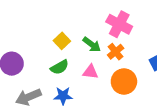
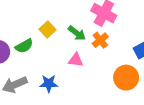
green semicircle: (59, 67) -> (24, 46), moved
orange circle: (124, 82) -> (126, 78), moved

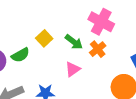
pink triangle: (76, 60) -> (73, 69), turned -42

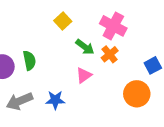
yellow square: (44, 38) -> (63, 21), moved
green semicircle: (20, 55) -> (29, 60), turned -72

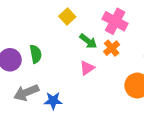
blue star: (55, 100) -> (53, 101), moved

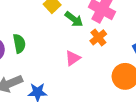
green arrow: (88, 41) -> (74, 19), moved

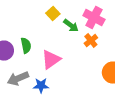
pink triangle: (73, 58) -> (51, 60), moved, size x1.5

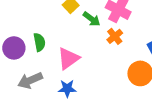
blue star: (41, 86) -> (67, 89), moved

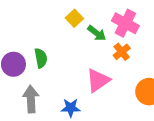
pink triangle: (68, 58) -> (98, 80), moved
gray arrow: (30, 80) -> (31, 99), turned 110

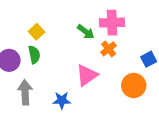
yellow square: (74, 18) -> (37, 32), moved
pink cross: (125, 23) -> (112, 23), turned -30

